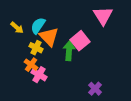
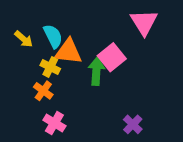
cyan semicircle: (38, 26) -> (53, 36), turned 120
orange triangle: (49, 37) -> (68, 52), turned -40
pink cross: (39, 75) -> (54, 123), moved

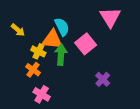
cyan semicircle: (53, 36) -> (62, 27), moved
green arrow: (96, 71) -> (61, 55), moved
purple cross: (133, 124) -> (103, 79), moved

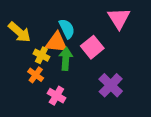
yellow arrow: (18, 30) -> (20, 32), size x1.5
purple cross: (103, 79) -> (111, 85), size x1.5
pink cross: (42, 94) -> (56, 96), moved

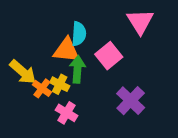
cyan semicircle: (67, 29) -> (79, 34), turned 30
yellow arrow: (20, 32) -> (23, 72), moved
yellow cross: (41, 55) -> (60, 84), moved

